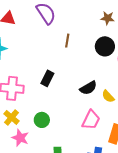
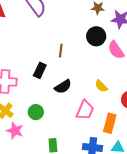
brown line: (67, 41) -> (61, 51), moved
black semicircle: (88, 88) -> (63, 87), moved

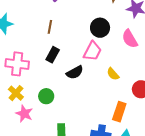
black circle: (96, 36) -> (100, 28), moved
brown line: (61, 51) -> (50, 27), moved
pink trapezoid: (85, 110) -> (92, 51), moved

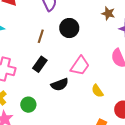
black circle: (100, 28) -> (69, 28), moved

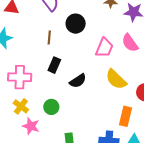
pink trapezoid: (80, 66) -> (104, 48), moved
yellow semicircle: (97, 91) -> (116, 79), size x1.6

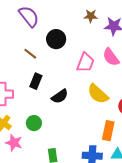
brown line: (49, 38) -> (30, 54), turned -56

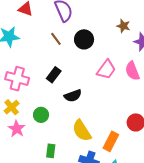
brown line: (30, 54) -> (56, 39), moved
yellow semicircle: (98, 94) -> (82, 131), moved

